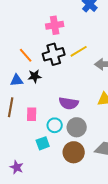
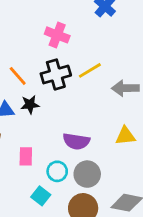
pink cross: (55, 25) -> (57, 35), turned 30
cyan square: (43, 143) -> (41, 196), turned -32

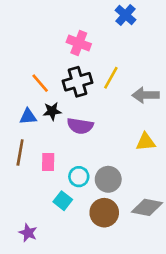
yellow line: (90, 70) -> (111, 78), turned -30
purple semicircle: (76, 141) -> (80, 126), moved

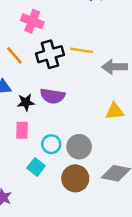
pink cross: (79, 43) -> (32, 21), moved
yellow line: (111, 78) -> (82, 50), turned 70
black star: (52, 111) -> (26, 102), moved

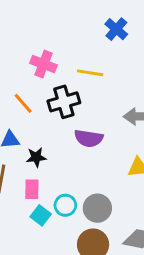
yellow line: (82, 50) -> (90, 73), moved
purple semicircle: (52, 96) -> (89, 138), moved
cyan square: (36, 167) -> (41, 215), moved

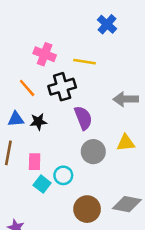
purple semicircle: (89, 138) -> (83, 118), turned -120
black star: (36, 157) -> (38, 122), moved
gray circle: (97, 208) -> (93, 152), moved

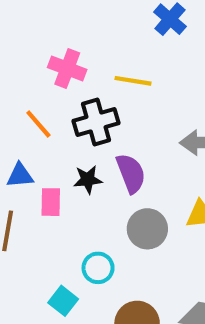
black star: (38, 122) -> (88, 179), moved
pink rectangle: (35, 162) -> (51, 202), moved
cyan square: (42, 184) -> (63, 301), moved

